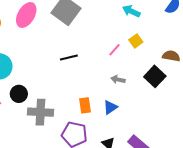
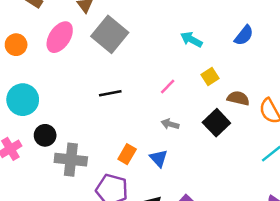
yellow square: (136, 41) -> (210, 77), moved
orange rectangle: (85, 105) -> (127, 154), turned 35
blue triangle: (110, 107) -> (159, 158), turned -42

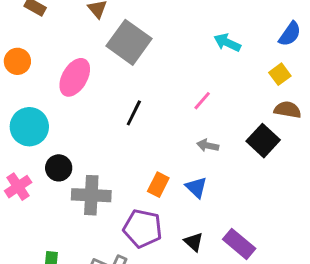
pink ellipse: (60, 37) -> (75, 77), moved
yellow square: (210, 77) -> (280, 74), moved
black line: (110, 93) -> (134, 113), turned -50

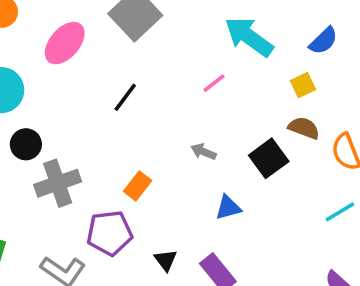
cyan arrow: (227, 43) -> (249, 37), size x1.6
pink line: (202, 101) -> (214, 83), moved
blue triangle: (196, 187) -> (228, 208), moved, turned 50
gray cross: (91, 195) -> (58, 183), turned -33
purple pentagon: (143, 228) -> (110, 233), turned -30

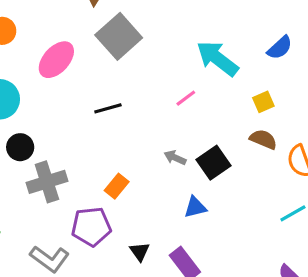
blue semicircle: (323, 41) -> (280, 48), moved
black line: (125, 97) -> (108, 108), turned 36
black square: (269, 158) -> (213, 163), moved

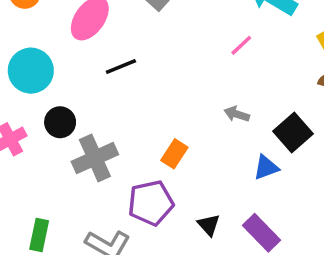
black line: (108, 108) -> (121, 67), moved
black square: (213, 163) -> (293, 133), moved

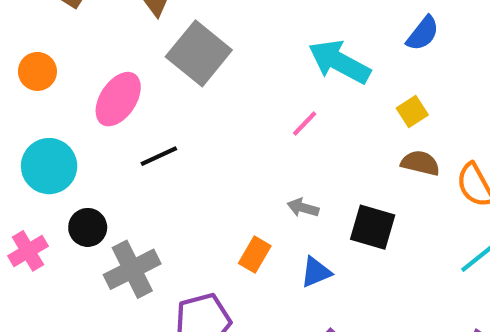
black square: (293, 133) -> (373, 227), turned -30
orange rectangle: (174, 154) -> (255, 255), moved
blue triangle: (266, 167) -> (316, 272), moved

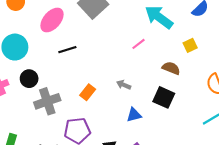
brown semicircle: (420, 163) -> (171, 68), moved
gray arrow: (303, 208) -> (124, 85), moved
orange rectangle: (255, 255) -> (88, 92), moved

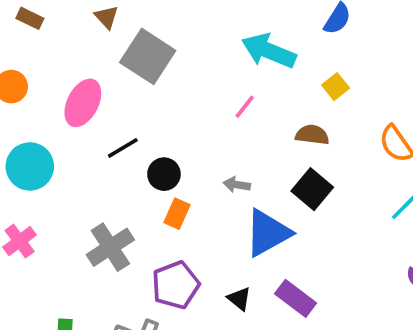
black circle: (29, 79) -> (164, 174), moved
black square: (164, 97) -> (312, 189), turned 30
blue triangle: (134, 115) -> (268, 233), size x1.8

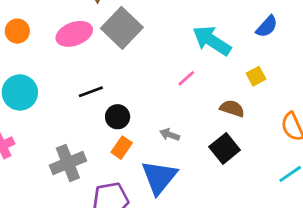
pink ellipse: (83, 103) -> (74, 34), moved, turned 32
blue triangle: (268, 233) -> (159, 177), moved, turned -33

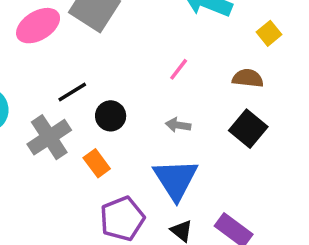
pink line: (186, 78) -> (179, 69), moved
orange rectangle: (122, 148) -> (97, 163), moved, turned -60
gray cross: (68, 163) -> (49, 137), moved

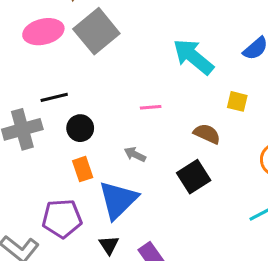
yellow square: (269, 33) -> (237, 101), turned 35
pink line: (179, 69) -> (151, 107), turned 30
orange rectangle: (97, 163) -> (83, 169), moved

